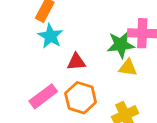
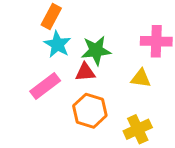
green star: (121, 45) -> (96, 51), moved
pink rectangle: (43, 96) -> (45, 86), moved

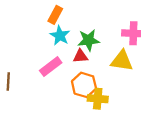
yellow triangle: (141, 78) -> (122, 61), size x1.5
yellow cross: (138, 129) -> (98, 99), moved, turned 30

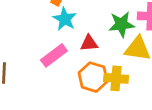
green star: (89, 40) -> (121, 24), moved
yellow cross: (98, 99) -> (116, 78), moved

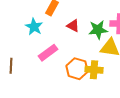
cyan star: (65, 19) -> (34, 27), moved
red triangle: (89, 43) -> (73, 26), moved, turned 32

